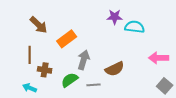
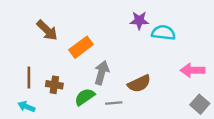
brown line: (30, 55) -> (29, 78), moved
cyan arrow: (30, 88) -> (26, 107), moved

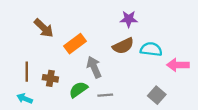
cyan semicircle: (163, 33) -> (151, 49), moved
gray arrow: (102, 73) -> (94, 67), turned -40
brown semicircle: (139, 84) -> (123, 46), moved
gray square: (200, 104) -> (157, 95), moved

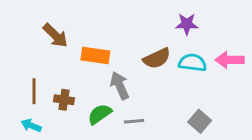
purple star: (129, 19) -> (187, 24), moved
orange rectangle: (75, 44) -> (95, 56), turned 45
pink arrow: (178, 65) -> (230, 60), moved

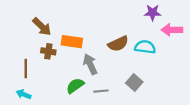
purple star: (187, 24) -> (153, 13), moved
pink arrow: (230, 60) -> (172, 30), moved
brown cross: (64, 100) -> (48, 51), moved
gray square: (200, 121) -> (134, 82), moved

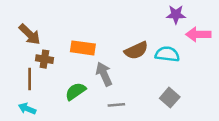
brown arrow: (42, 27) -> (30, 34), moved
brown cross: (48, 51) -> (44, 59), moved
gray square: (134, 82) -> (170, 98), moved
green semicircle: (75, 86) -> (75, 91), moved

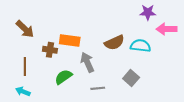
brown cross: (44, 59) -> (50, 50), moved
gray square: (170, 98) -> (131, 78), moved

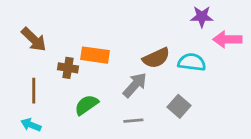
gray arrow: (87, 62) -> (135, 85), moved, turned 66

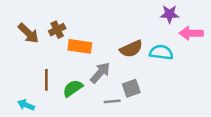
brown cross: (68, 68) -> (57, 30), moved, turned -35
gray arrow: (135, 85) -> (100, 73), moved
brown line: (34, 91) -> (46, 80), moved
gray square: (179, 106) -> (131, 88), moved, turned 30

